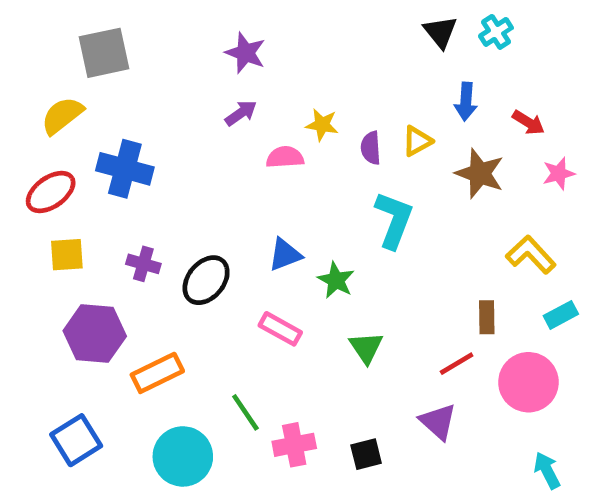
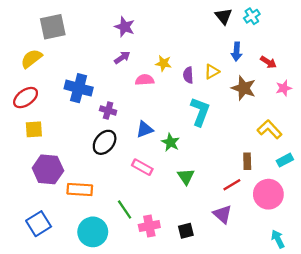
blue cross: (125, 169) -> (79, 88), moved
purple cross: (143, 264) -> (108, 110), moved
orange rectangle: (157, 373) -> (80, 189), turned 30

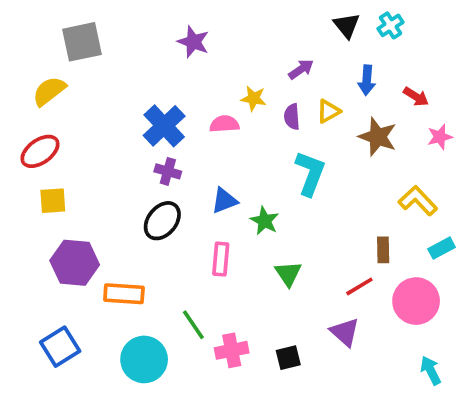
purple arrow: (122, 57) -> (301, 69), moved
blue cross: (79, 88) -> (164, 126), moved, turned 32
pink rectangle: (142, 167) -> (221, 259), turned 66

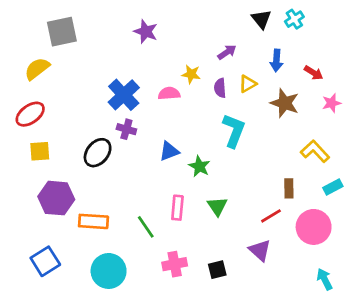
black ellipse: (162, 221) -> (98, 153), moved
pink rectangle: (221, 259) -> (177, 208), moved
green line: (193, 325) -> (146, 227), moved

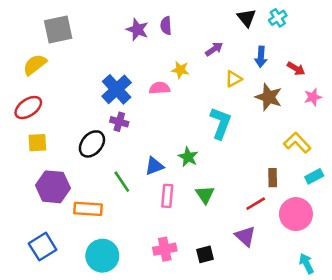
purple semicircle: (220, 88) -> (166, 26), moved
blue triangle: (169, 151) -> (154, 166), moved
green line: (146, 227) -> (122, 182), moved

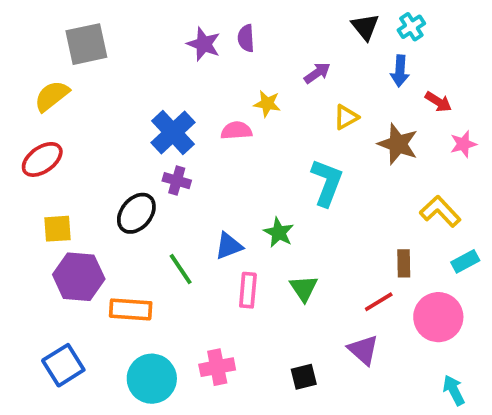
blue arrow: (261, 57) -> (400, 71), moved
yellow square: (37, 143) -> (58, 229), moved
pink cross: (165, 249) -> (217, 367), moved

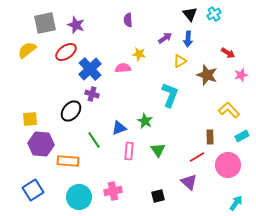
purple star: (204, 44) -> (76, 25), moved
blue arrow: (400, 71) -> (188, 39), moved
red ellipse: (42, 159) -> (66, 52), moved
cyan arrow: (454, 390) -> (236, 203), turned 63

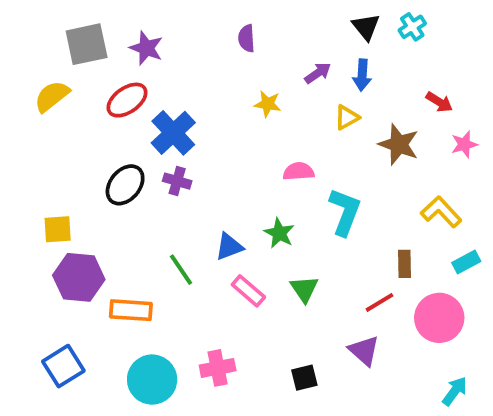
pink semicircle: (123, 68) -> (299, 171), moved
cyan L-shape: (170, 95) -> (345, 212), moved
black ellipse: (71, 111) -> (125, 185), moved
pink rectangle: (129, 151) -> (248, 291), turned -54

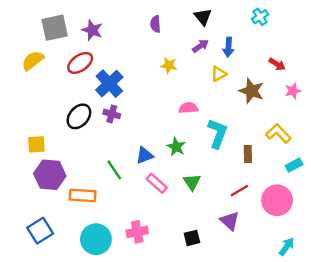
black triangle: (366, 27) -> (203, 17), moved
brown rectangle: (405, 264) -> (248, 154), moved

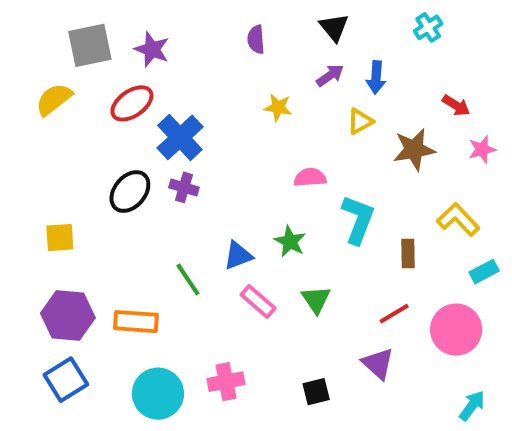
brown star: (252, 91) -> (414, 149), turned -30
purple hexagon: (50, 175) -> (68, 316), moved

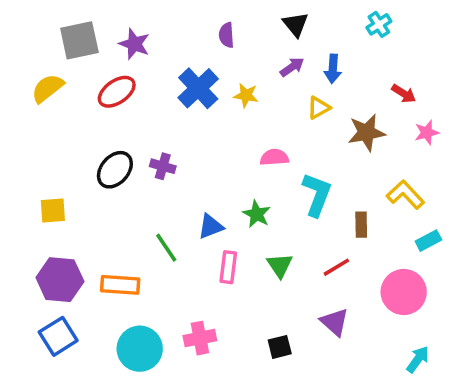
blue cross: (180, 137) -> (198, 88), moved
pink rectangle: (258, 302) -> (228, 267), turned 56
red line: (394, 314) -> (336, 267), moved

